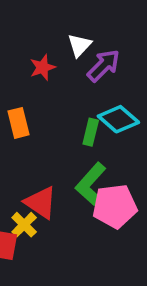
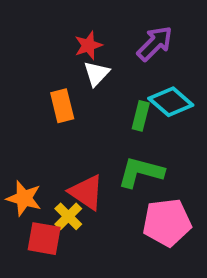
white triangle: (80, 45) -> (96, 74), moved
green L-shape: (91, 184) -> (141, 172), turned 63
pink pentagon: (115, 206) -> (167, 222), moved

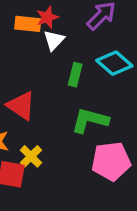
orange rectangle: (62, 106) -> (28, 24), moved, turned -70
green rectangle: (141, 116) -> (75, 75), moved
red triangle: (86, 192) -> (21, 106), moved

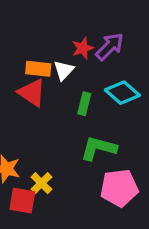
red star: (47, 17) -> (83, 48), moved
orange rectangle: (28, 24) -> (38, 69), moved
red triangle: (21, 106) -> (32, 93), moved

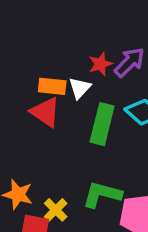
green rectangle: (84, 104) -> (102, 124), size x1.6
green L-shape: (99, 148) -> (102, 194), moved

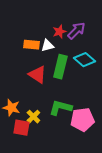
white triangle: (80, 88) -> (47, 46), turned 32
red triangle: (45, 112) -> (37, 75), moved

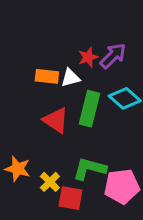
red square: (21, 128) -> (70, 198), moved

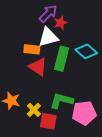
purple arrow: (113, 56) -> (48, 14), moved
orange rectangle: (47, 76) -> (32, 49), moved
white triangle: (70, 78) -> (48, 37), size x1.5

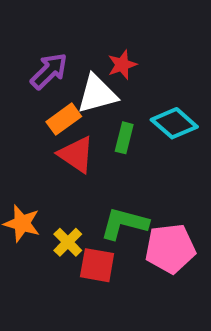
purple arrow: (48, 14) -> (49, 71), moved
orange rectangle: (32, 49) -> (64, 119), turned -42
green rectangle: (62, 59) -> (124, 138), size x0.6

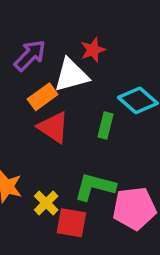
green rectangle: (124, 138) -> (106, 126), moved

